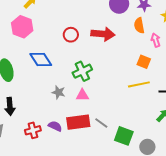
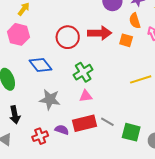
red circle: (71, 35) -> (68, 37), size x1.5
orange square: (144, 62) -> (126, 40), moved
gray star: (58, 92) -> (50, 99), moved, size x1.5

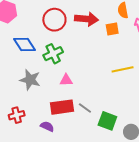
orange square: (126, 40) -> (112, 29), turned -32
green cross: (83, 72) -> (53, 54), moved
purple semicircle: (62, 130) -> (47, 126), moved

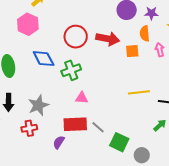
gray star: (30, 80) -> (38, 105), moved, turned 30
purple semicircle: (47, 126) -> (59, 142), turned -88

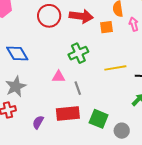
blue diamond: (44, 59) -> (17, 54), moved
green cross: (71, 70) -> (78, 53), moved
red rectangle: (75, 124) -> (68, 113), moved
gray line: (98, 127) -> (78, 88), moved, turned 32

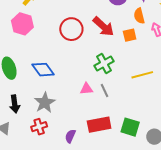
red arrow: (81, 16) -> (103, 27), turned 40
gray line: (78, 88) -> (104, 90), moved

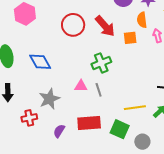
yellow line: (142, 75) -> (135, 108), moved
gray star: (45, 103) -> (49, 99), moved

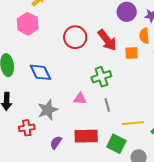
gray line: (99, 90) -> (107, 105), moved

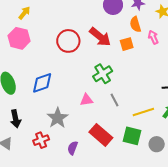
blue diamond: (40, 72) -> (42, 83), turned -70
red rectangle: (86, 136) -> (101, 135), turned 55

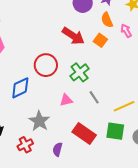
red circle: (68, 41) -> (46, 65), moved
orange square: (127, 44) -> (100, 40), turned -32

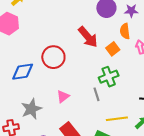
green cross: (80, 72) -> (109, 77), moved
gray line: (94, 97) -> (96, 94), moved
pink triangle: (66, 100) -> (63, 96), turned -40

